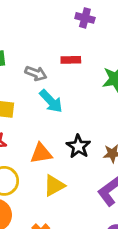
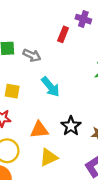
red rectangle: (71, 60) -> (63, 34), moved, turned -70
gray arrow: (36, 73) -> (32, 55), moved

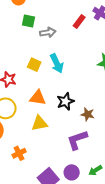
gray arrow: (32, 55) -> (48, 32), turned -49
yellow square: (12, 91) -> (34, 65), moved

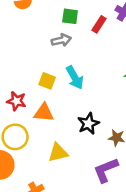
green square: (28, 21) -> (70, 16), moved
orange triangle: (38, 98) -> (44, 113), moved

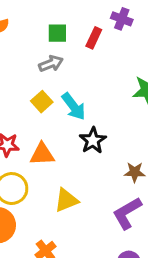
yellow square: (47, 81) -> (42, 102), moved, turned 35
black star: (88, 124) -> (93, 140), moved

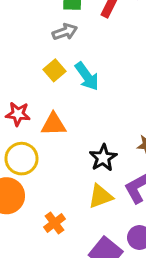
black star: (93, 140) -> (103, 158), moved
yellow triangle: (66, 200) -> (100, 196), moved

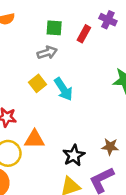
orange triangle: (53, 124) -> (34, 139), moved

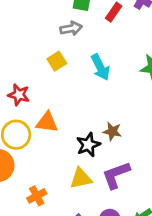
cyan arrow: (63, 89) -> (100, 67), moved
brown star: (110, 147) -> (112, 131), moved

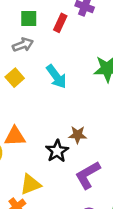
yellow triangle: (81, 178) -> (31, 184), moved

